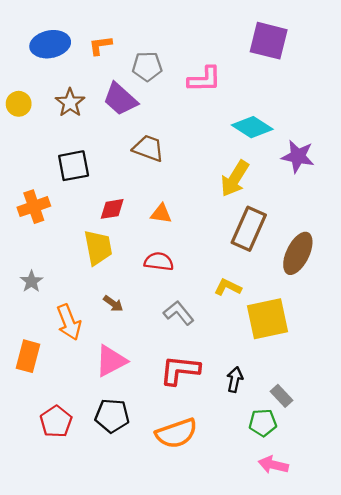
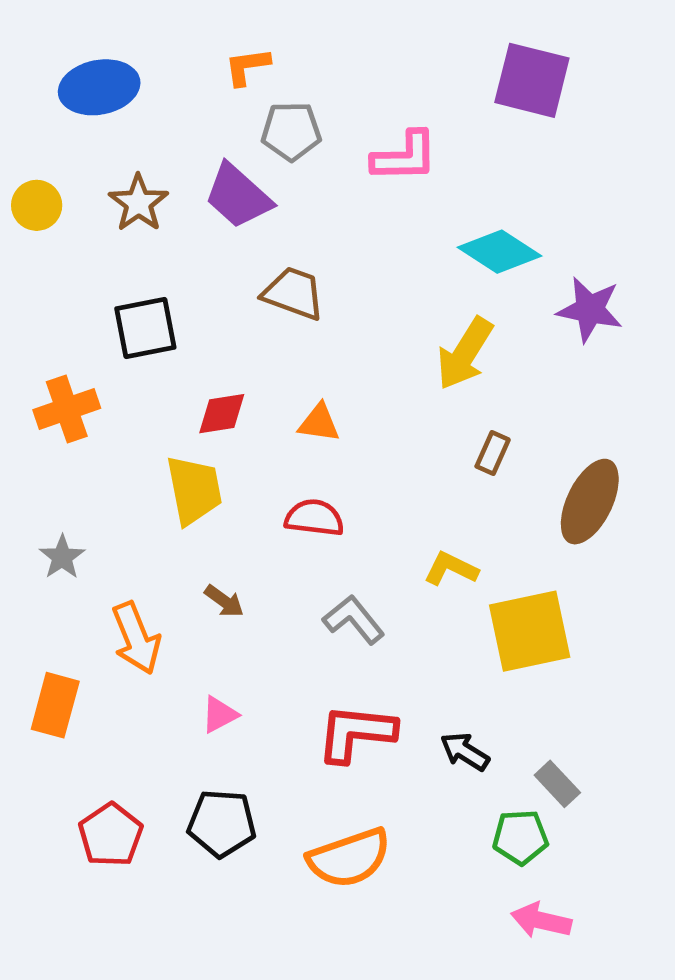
orange L-shape: (100, 45) -> (247, 66), moved
brown rectangle: (249, 229) -> (493, 453), size x0.5
pink triangle: (111, 361) -> (219, 714), size x0.6
black arrow: (235, 380) -> (465, 752), turned -70

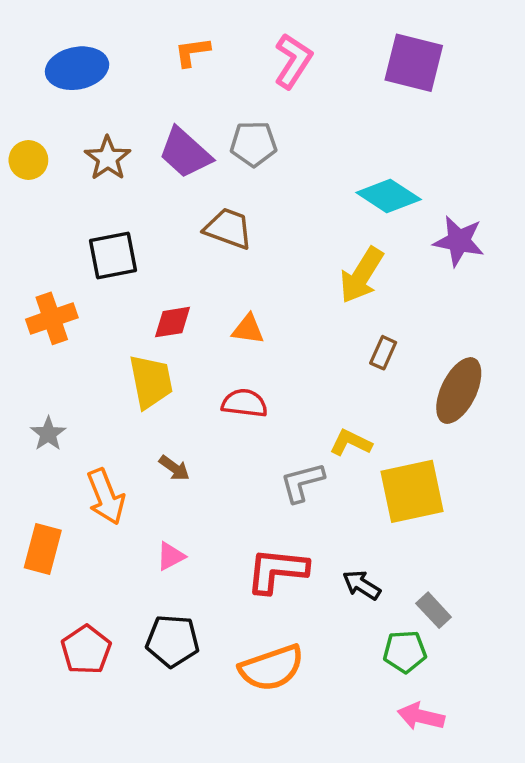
gray pentagon: (291, 131) -> (253, 144), moved
pink L-shape: (405, 157) -> (293, 61), moved, turned -56
gray L-shape: (354, 620) -> (302, 482), moved, turned -66

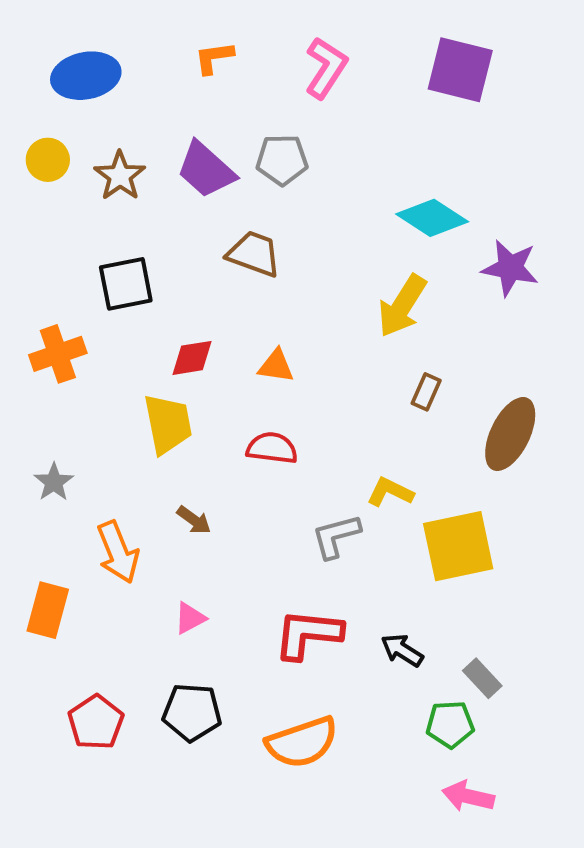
yellow circle: (28, 160) -> (48, 160), moved

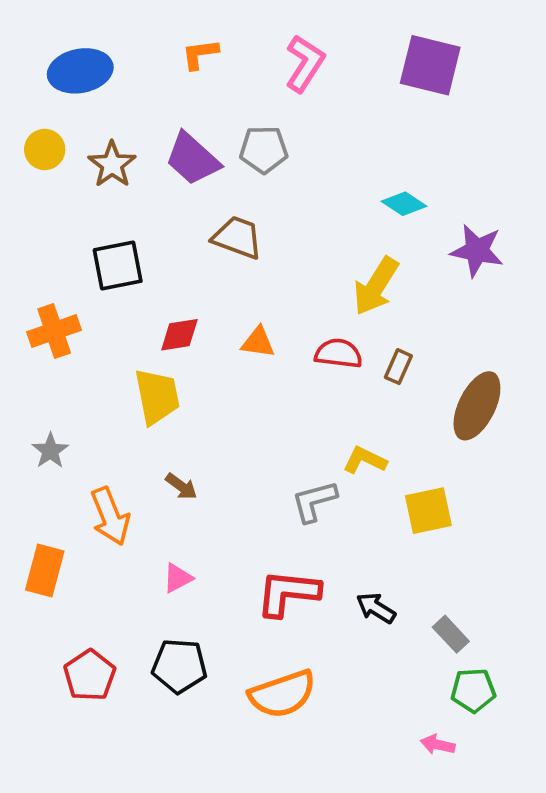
cyan diamond: (432, 218) -> (404, 204), size x0.7
red semicircle: (272, 448) -> (338, 353), moved
yellow square: (458, 546) -> (428, 511), size x0.7
green pentagon: (450, 724) -> (473, 690), moved
pink arrow: (468, 796) -> (438, 745), size x0.7

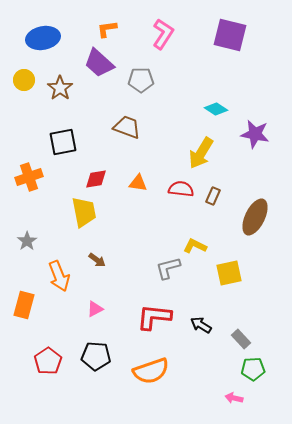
purple trapezoid: (193, 159) -> (99, 63), moved

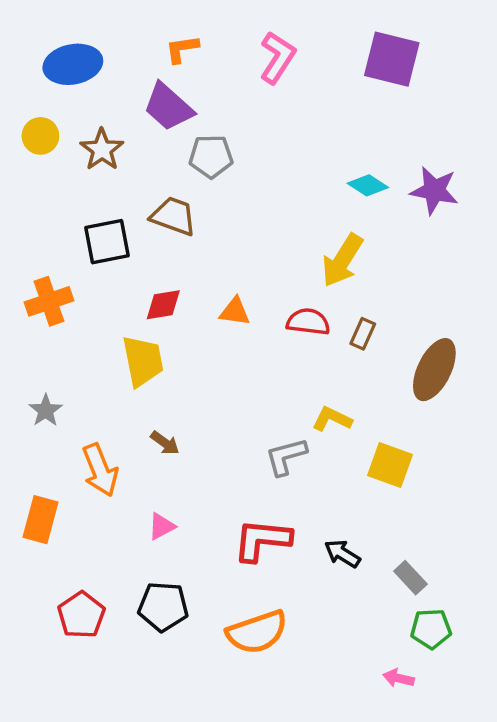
gray pentagon: (141, 80) -> (211, 156), moved
brown trapezoid: (127, 127) -> (173, 216), moved
purple star: (255, 134) -> (434, 190), moved
yellow square: (229, 273) -> (390, 465), turned 32

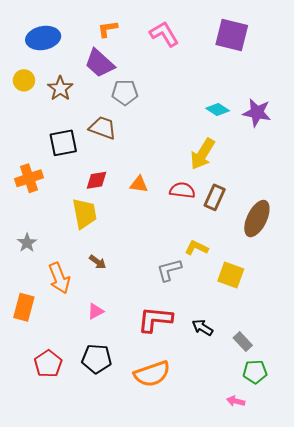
pink L-shape: (277, 57) -> (164, 34), turned -64
brown rectangle: (363, 334) -> (215, 197), size x1.4

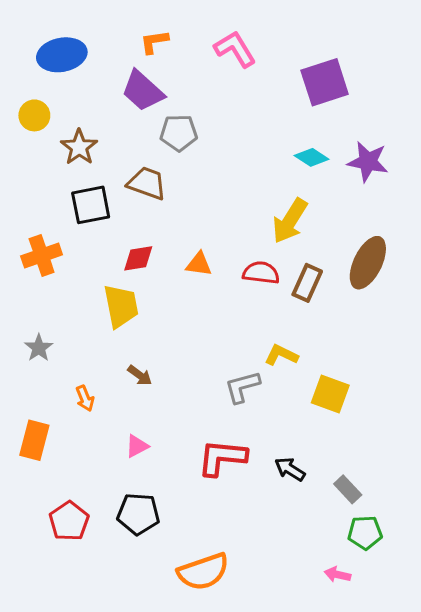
purple square: (232, 35) -> (325, 82), moved, turned -32
brown star: (60, 88) -> (79, 147), moved
brown ellipse: (257, 219) -> (368, 263), moved
orange arrow: (59, 278) -> (85, 398), size x0.6
orange semicircle: (152, 374) -> (203, 572), moved

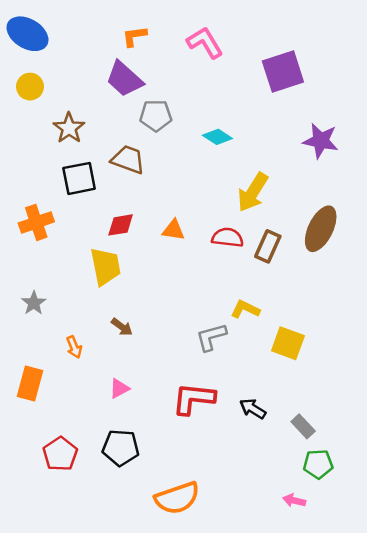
blue ellipse: (62, 55) -> (27, 34), moved, turned 42
yellow circle: (34, 115) -> (30, 87), moved
cyan diamond: (312, 157) -> (217, 137), moved

